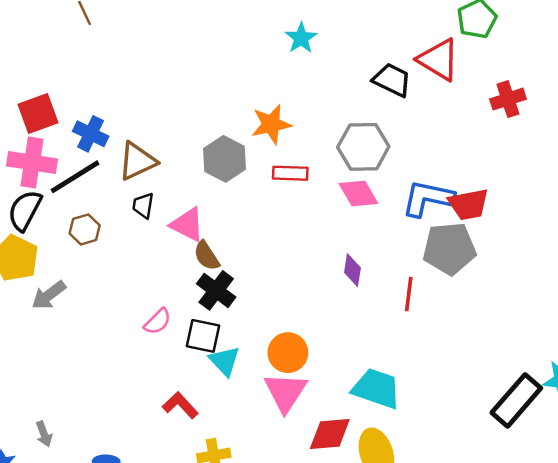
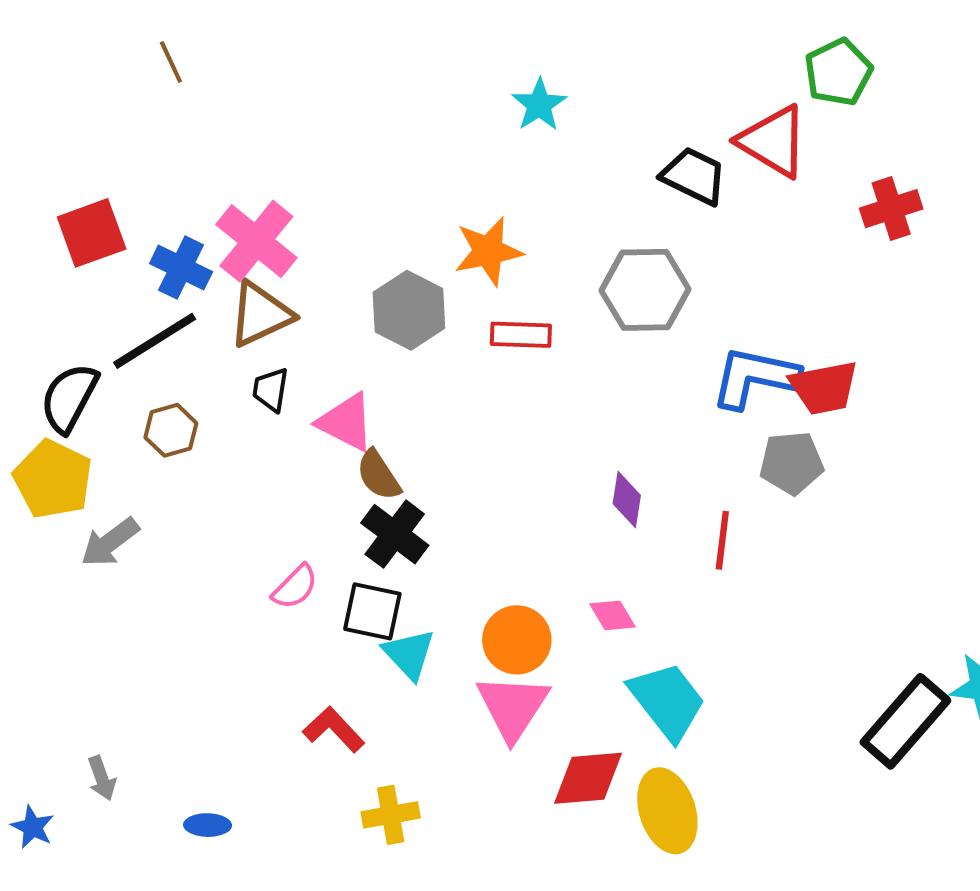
pink cross: (32, 162) -> (256, 241), moved, turned 30
pink diamond: (358, 194) -> (612, 615), moved, size x0.7
gray pentagon: (449, 249) -> (792, 463), size x0.7
cyan trapezoid: (376, 389) -> (667, 701), turned 33

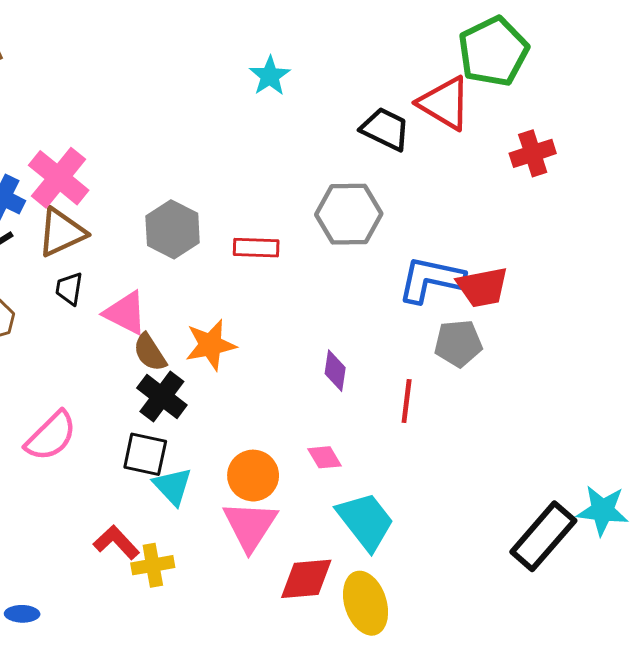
green pentagon: (838, 72) -> (493, 52), size x1.4
orange star: (488, 251) -> (211, 345), moved
pink semicircle: (295, 587) -> (51, 436), moved, size x1.5
yellow cross: (391, 815) -> (153, 565), moved

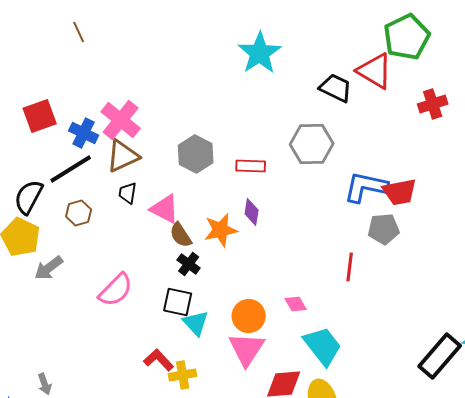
cyan star: (270, 76) -> (260, 53), size x1.6
purple diamond: (335, 371) -> (252, 212), moved
black cross: (162, 397) -> (189, 264), size x0.7

